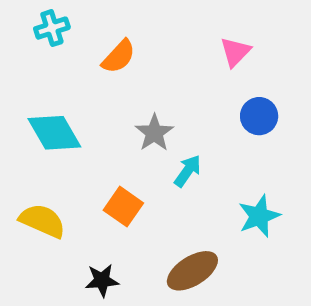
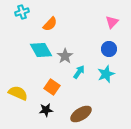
pink triangle: (235, 52) -> (112, 22), moved
cyan diamond: (54, 133) -> (41, 50), moved
cyan star: (259, 216) -> (106, 74), moved
black star: (102, 280) -> (46, 110), moved

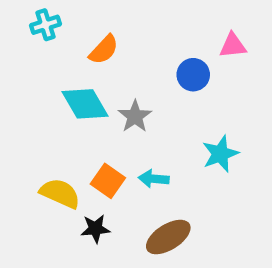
pink triangle: (112, 22) -> (233, 46), turned 40
blue circle: (109, 49) -> (193, 75), moved
cyan arrow: (79, 72) -> (154, 179), moved, turned -120
yellow semicircle: (18, 93) -> (60, 193), moved

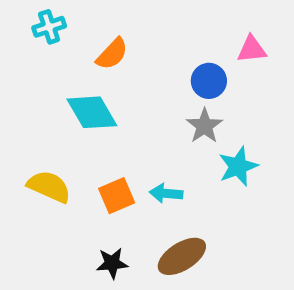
gray star: (135, 116) -> (204, 126), moved
orange square: (108, 181) -> (117, 196), turned 32
yellow semicircle: (60, 193) -> (49, 187), moved
black star: (95, 229) -> (112, 263), moved

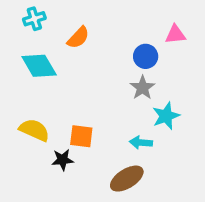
cyan diamond: (92, 112) -> (39, 66), moved
cyan arrow: (166, 193) -> (141, 143), moved
orange square: (117, 196) -> (81, 136), turned 30
black star: (112, 263) -> (63, 160), moved

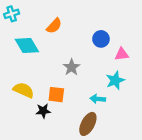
cyan cross: (34, 19) -> (12, 14), moved
pink triangle: (175, 34) -> (122, 54), moved
gray star: (142, 88) -> (72, 67), moved
brown ellipse: (127, 179) -> (88, 124), turned -30

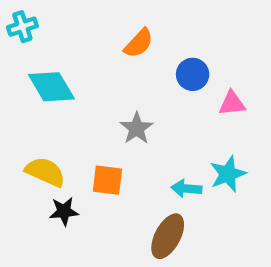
orange semicircle: (54, 26) -> (139, 43), moved
cyan star: (115, 80) -> (228, 174), moved
black star: (43, 111) -> (64, 211), moved

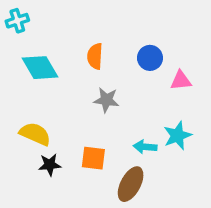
orange semicircle: (139, 43) -> (95, 56), moved, turned 140
gray star: (137, 128) -> (106, 100), turned -30
orange square: (107, 180) -> (93, 158), moved

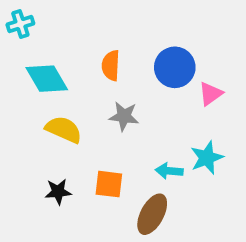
blue circle: (150, 58) -> (175, 67), size x1.4
pink triangle: (181, 81) -> (211, 94), turned -30
yellow semicircle: (35, 134) -> (64, 129), moved

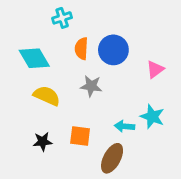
cyan cross: (20, 24) -> (62, 18), moved
blue circle: (175, 67) -> (113, 50), moved
cyan star: (207, 158) -> (152, 117), turned -30

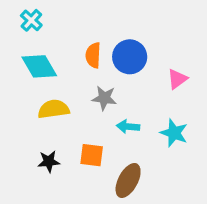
cyan cross: (62, 18) -> (31, 20), moved, turned -30
yellow semicircle: (47, 96) -> (54, 109), turned -32
cyan arrow: (125, 126) -> (128, 127), moved

